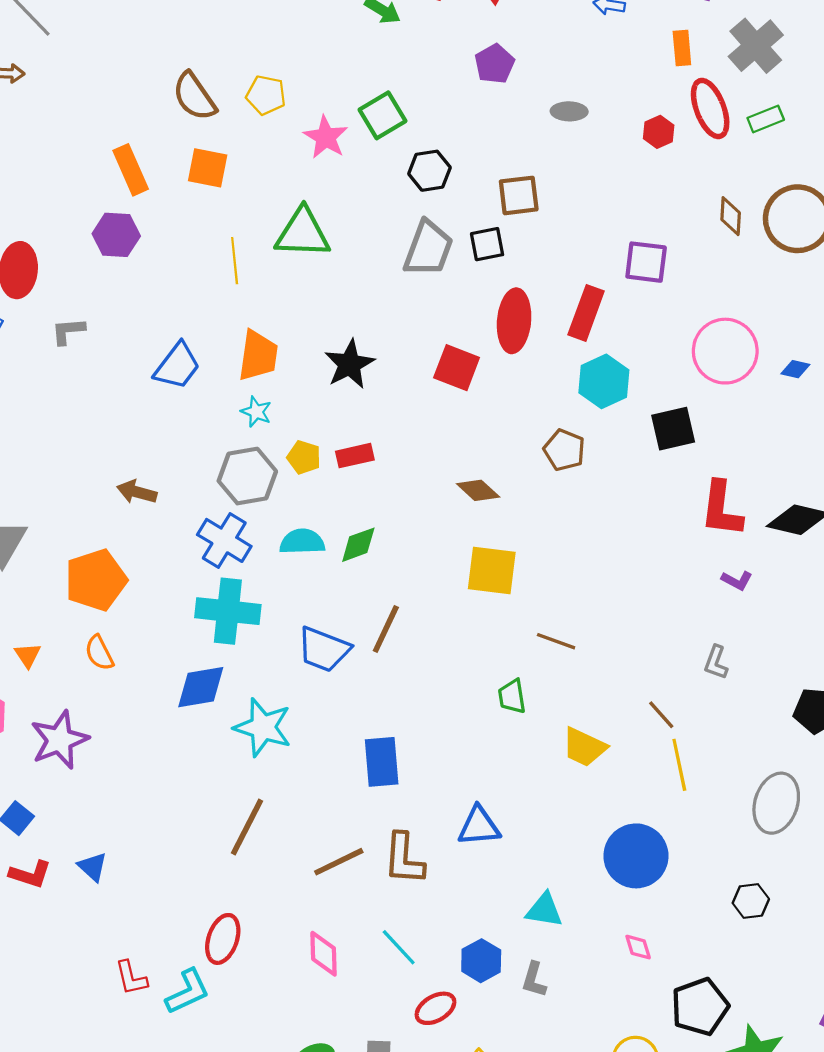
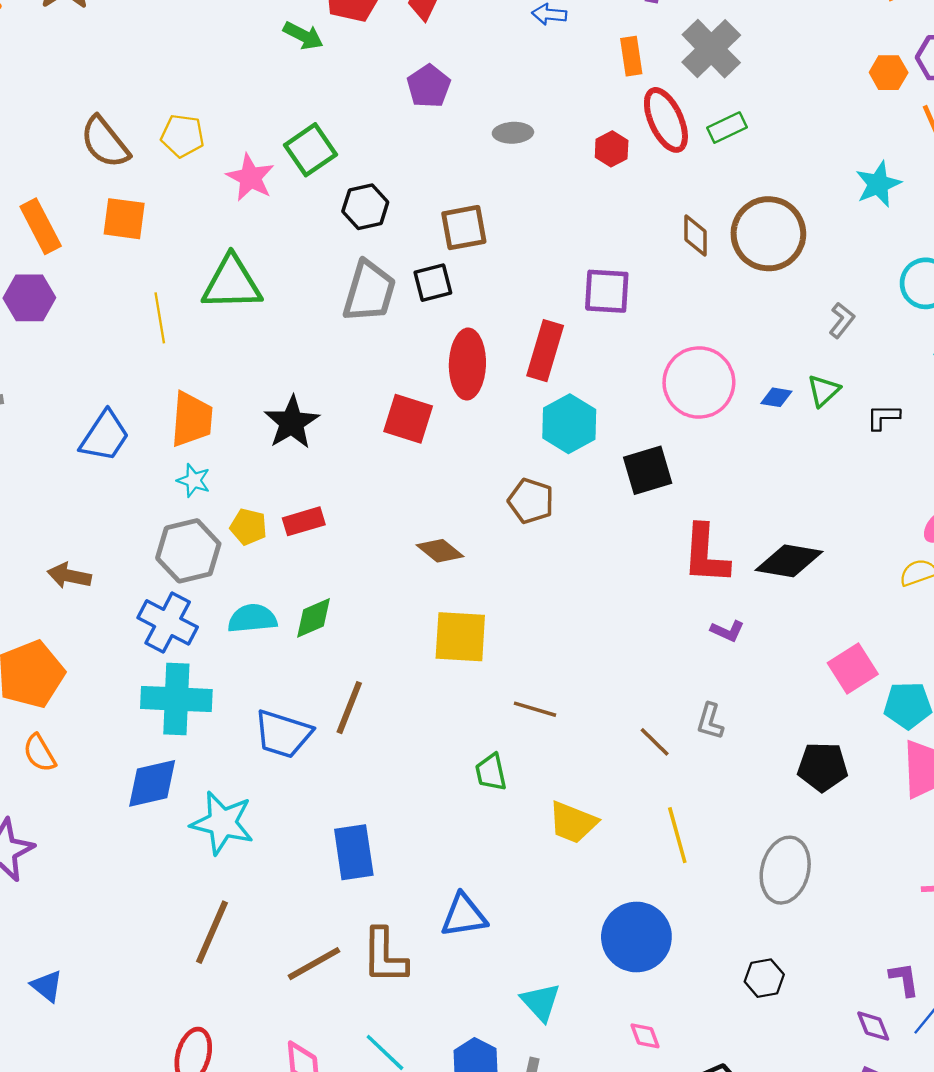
brown line: (661, 715) -> (655, 742), moved
cyan triangle: (544, 910) -> (541, 1002), turned 42

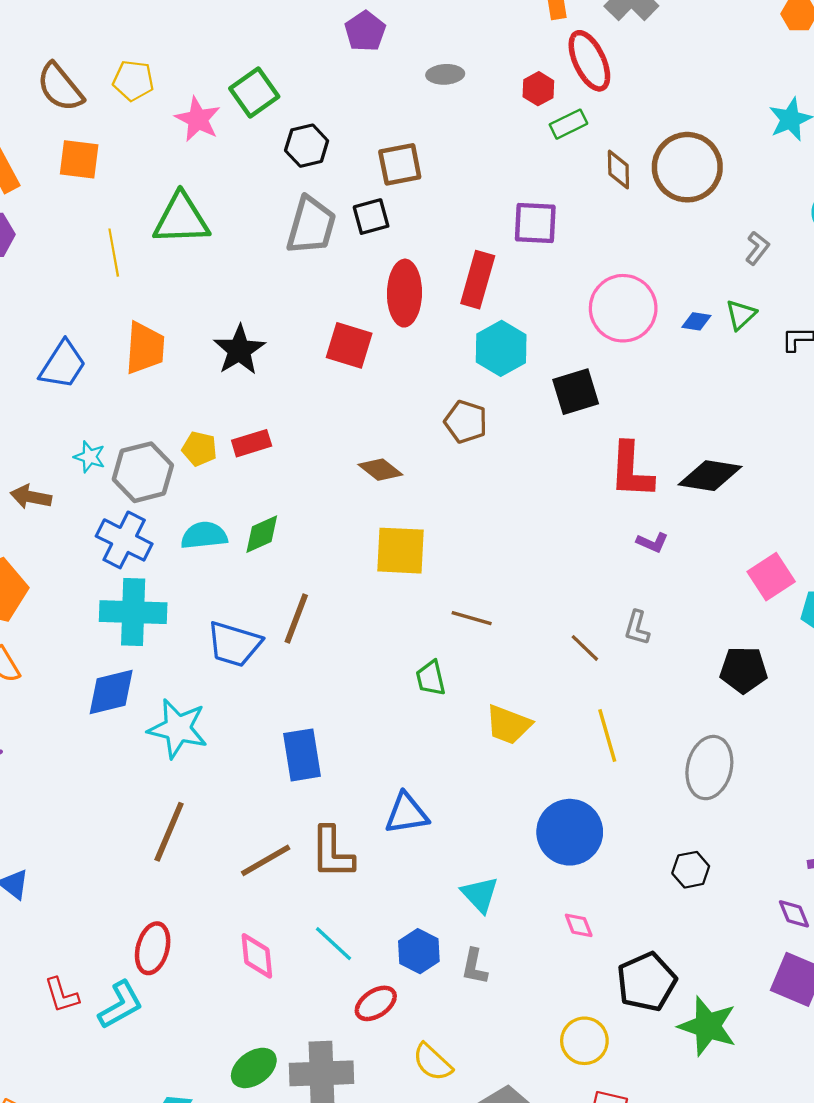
green rectangle: (727, 128) -> (568, 124), moved
cyan star: (194, 480) -> (90, 457), moved

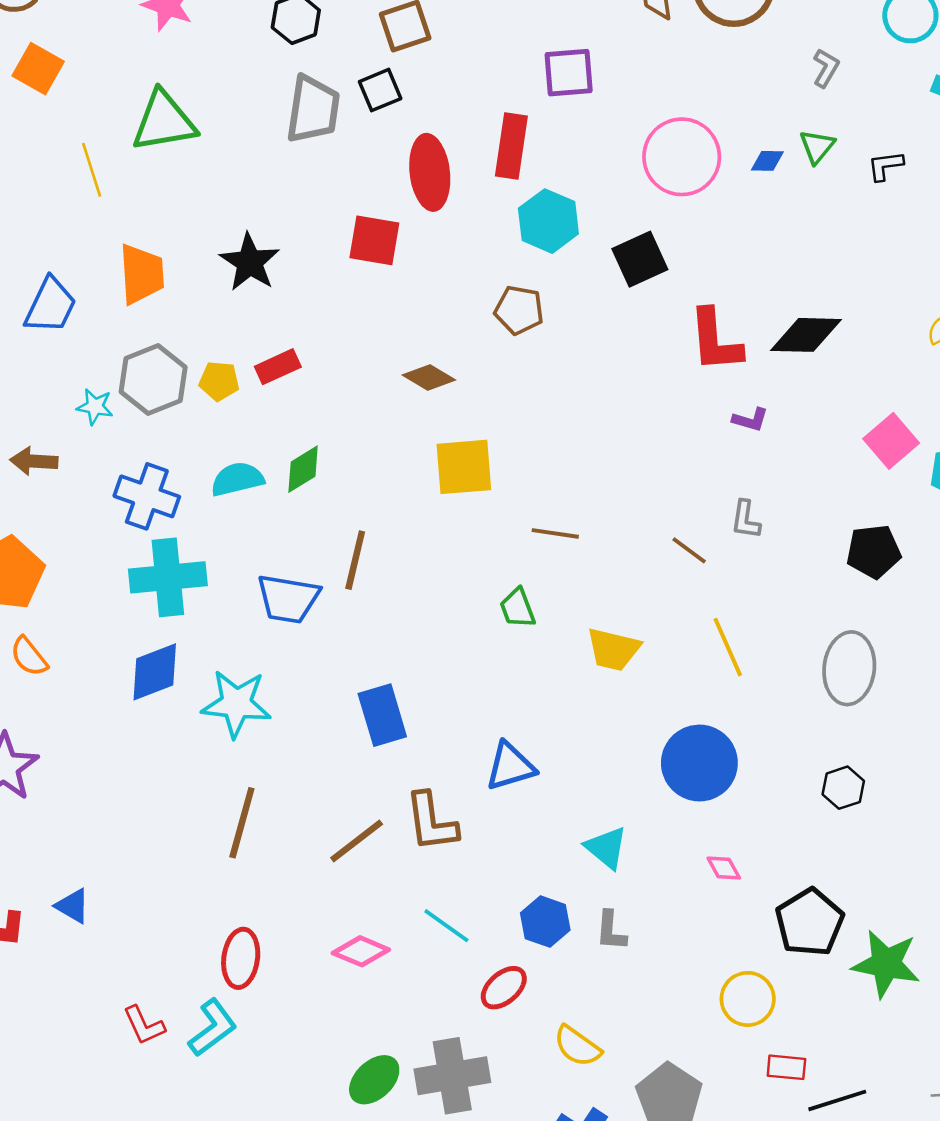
orange square: (79, 159) -> (38, 69), turned 30
gray hexagon: (143, 472) -> (153, 379), moved
pink diamond: (257, 956) -> (361, 951), turned -54

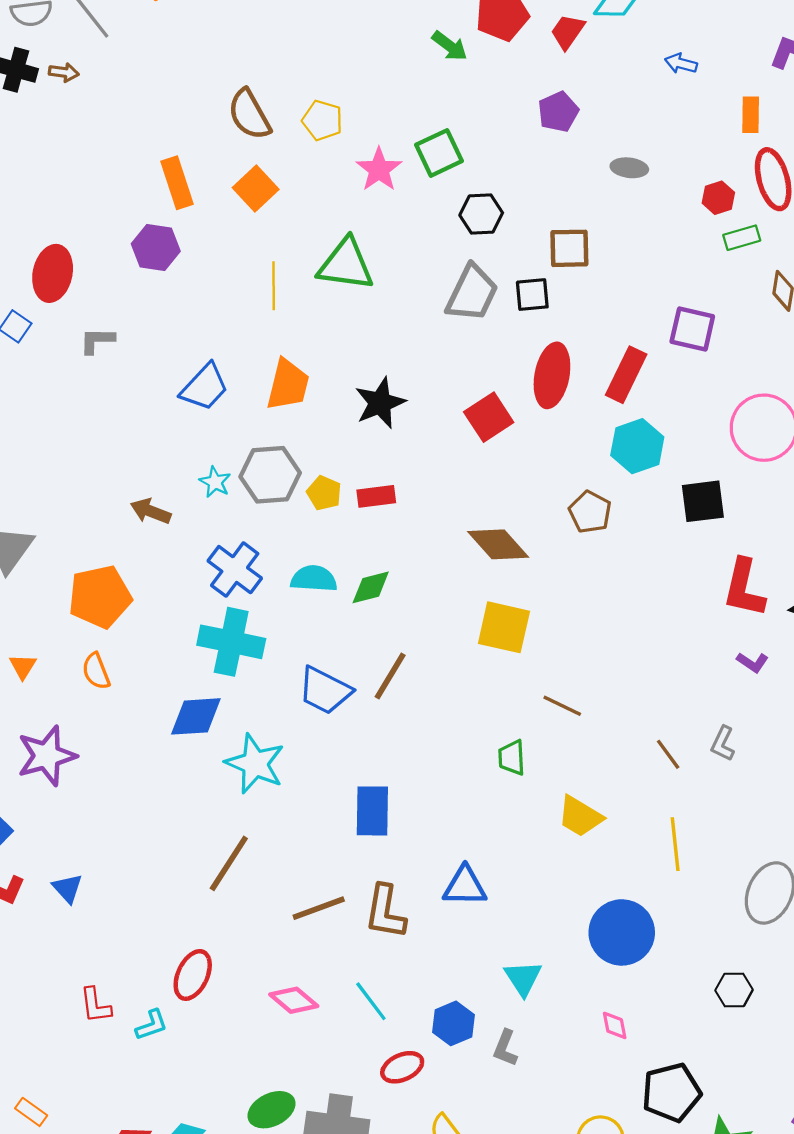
red square: (374, 240) -> (489, 417), turned 30
brown diamond: (429, 378) -> (498, 544), size x1.4
cyan L-shape: (213, 1028) -> (152, 1025), size x0.7

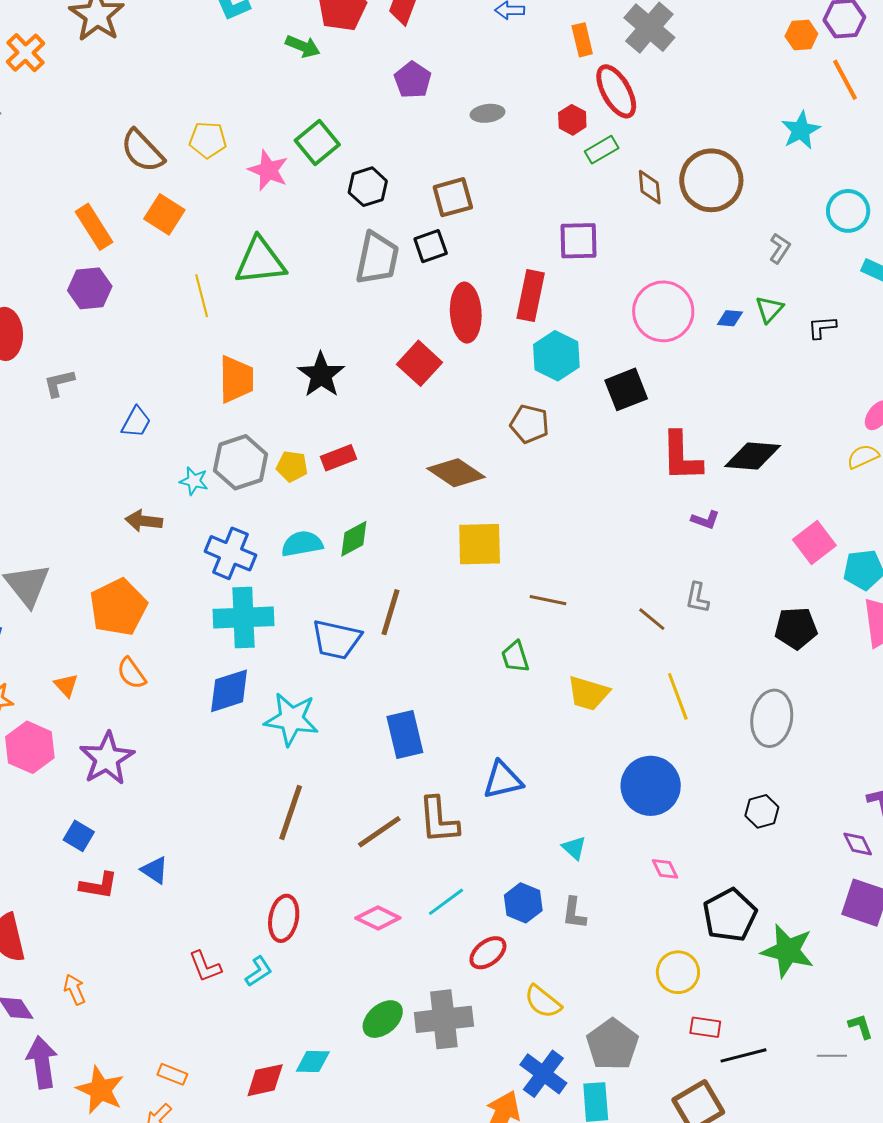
blue trapezoid: (205, 387) -> (136, 422), moved, size x0.7
cyan triangle: (523, 978) -> (574, 848), size x0.7
cyan line: (371, 1001) -> (446, 902), turned -75

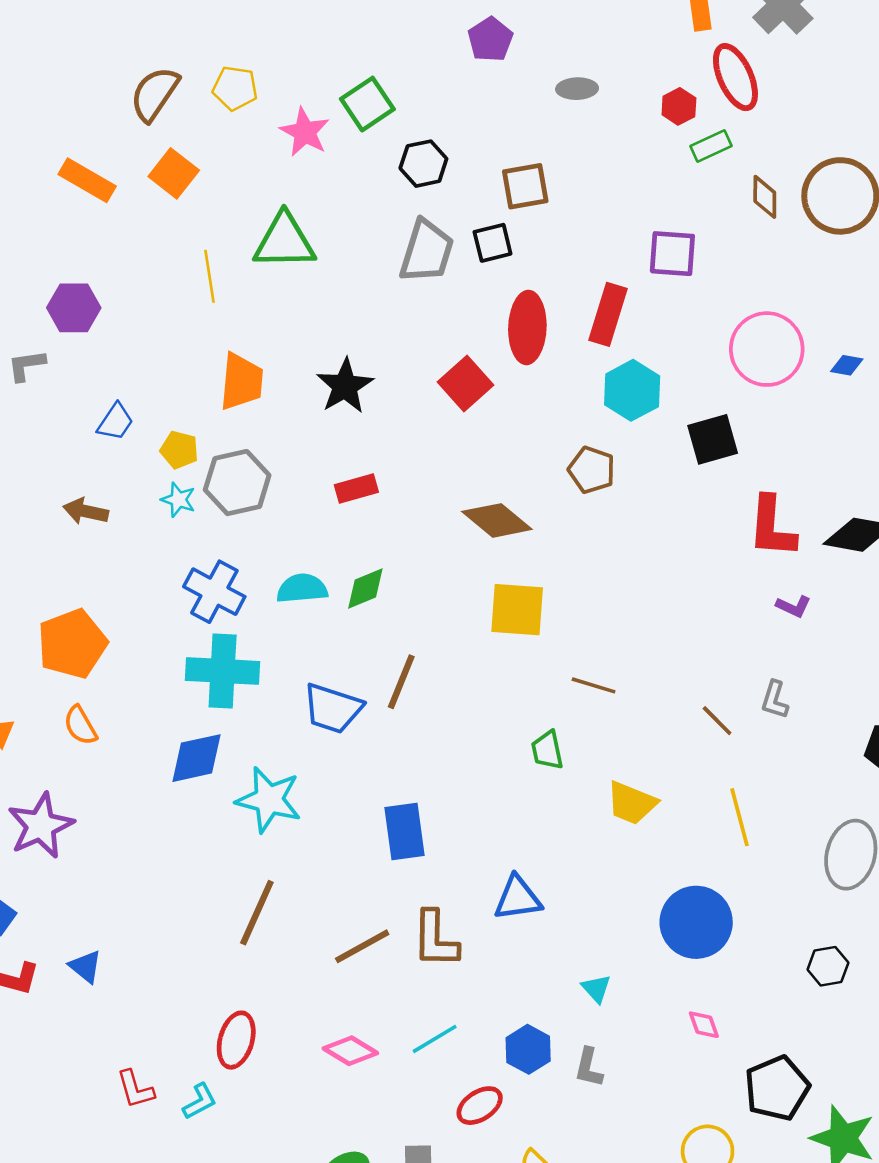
brown semicircle: (142, 151) -> (155, 94), turned 72
orange rectangle: (94, 227) -> (87, 180), turned -33
purple hexagon: (90, 288) -> (74, 308), moved
yellow pentagon: (292, 466) -> (179, 450), moved
brown arrow: (144, 521) -> (86, 511), moved

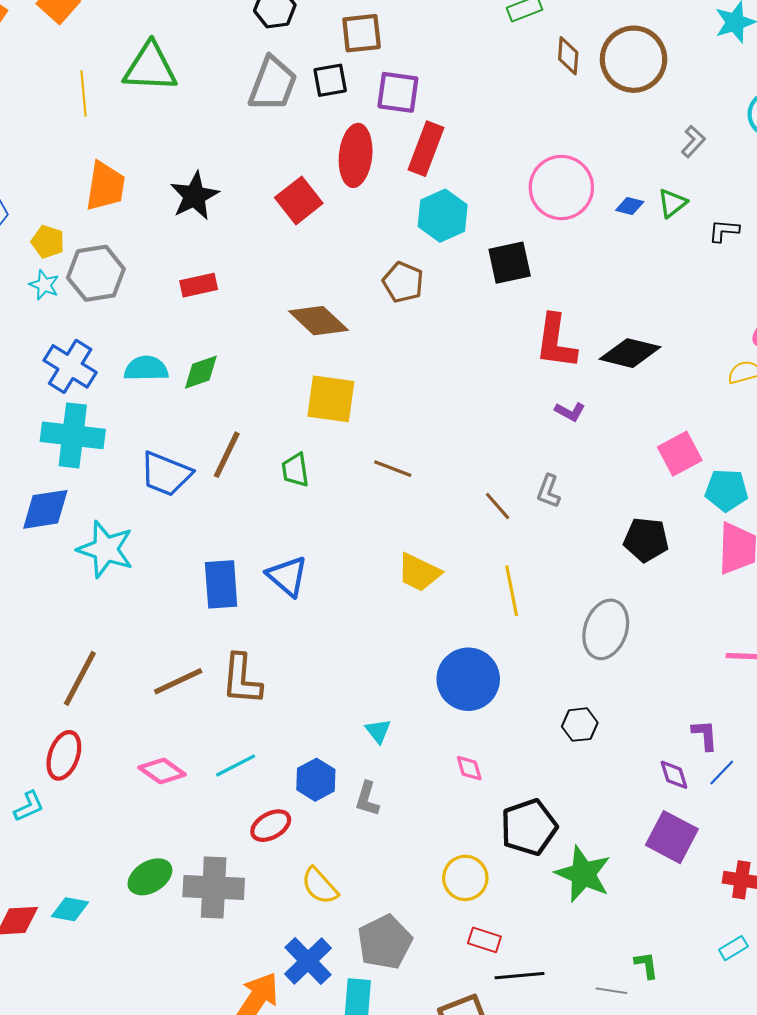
purple square: (672, 254) -> (398, 92), moved
green trapezoid: (547, 750) -> (295, 470), moved
blue triangle: (518, 898) -> (287, 576), moved, turned 45
brown line: (257, 913) -> (80, 678), moved

